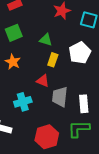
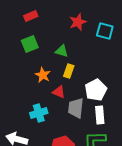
white pentagon: (80, 53) -> (96, 90), moved
orange star: (13, 62) -> (43, 75), moved

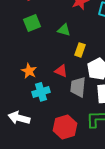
yellow rectangle: (69, 71) -> (80, 50), moved
orange star: (43, 75) -> (29, 71), moved

